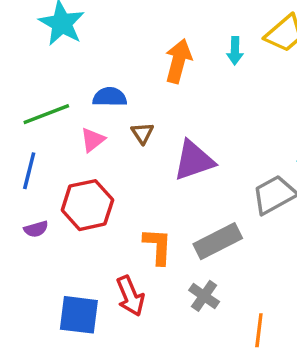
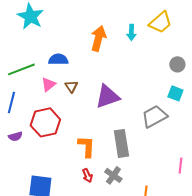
brown triangle: (142, 133) -> (71, 86), moved
gray rectangle: (218, 241) -> (121, 143), turned -72
red arrow: (130, 296) -> (87, 175), moved, size x0.6

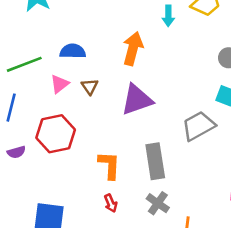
orange arrow: (98, 38) -> (133, 49), moved
gray cross: (113, 175) -> (158, 203), moved

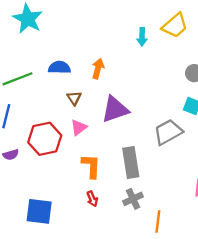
orange arrow: (133, 49) -> (98, 69), moved, size x0.7
pink triangle: (60, 84) -> (79, 127), moved
gray cross: (158, 203) -> (133, 199), turned 30

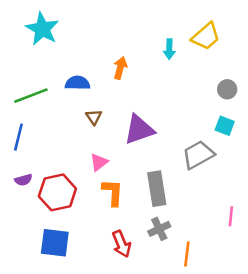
orange arrow: (98, 69) -> (120, 68), moved
pink triangle: (79, 127) -> (99, 162), moved
red hexagon: (45, 139) -> (57, 192), moved
red arrow: (92, 199) -> (122, 244), moved, size x1.5

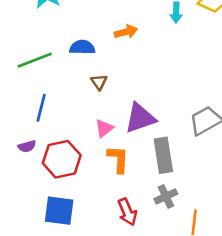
orange arrow: (120, 68) -> (126, 32), turned 60
purple triangle: (139, 130) -> (140, 118), moved
blue line: (18, 137) -> (41, 108), moved

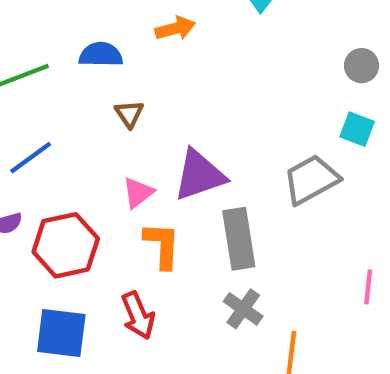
blue line: (41, 108) -> (31, 158), turned 40
gray cross: (166, 196) -> (243, 309), turned -30
red arrow: (127, 212) -> (138, 315), moved

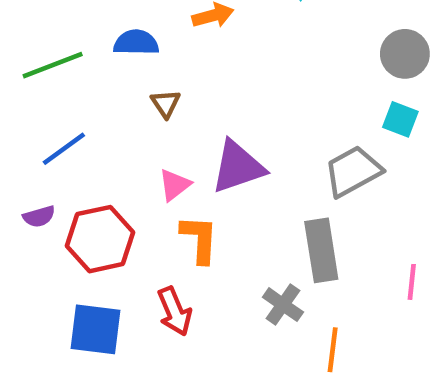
gray circle: (362, 66) -> (405, 54), size x1.4
gray rectangle: (239, 239) -> (321, 250), moved

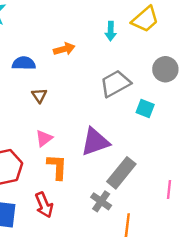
cyan square: (400, 119) -> (145, 109), moved
purple triangle: (238, 167) -> (95, 142), moved
gray trapezoid: (353, 171) -> (115, 84), moved
gray rectangle: (321, 250) -> (121, 173), turned 48

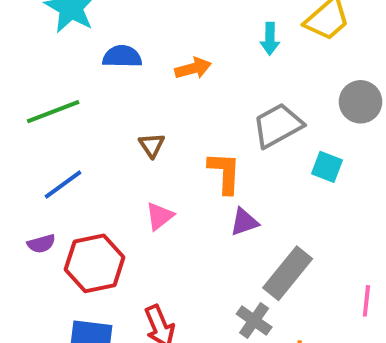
blue semicircle: (24, 63) -> (122, 56), moved
purple triangle: (95, 142) -> (244, 222), size x0.6
orange L-shape: (57, 167) -> (225, 173), moved

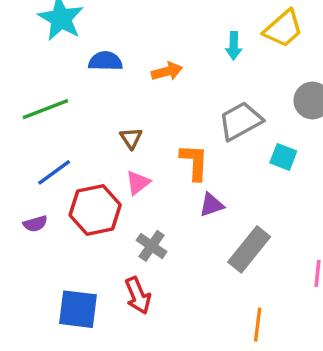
pink triangle: (160, 216) -> (138, 183), moved
red hexagon: (95, 263) -> (95, 210), moved
gray cross: (254, 321) -> (152, 246), moved

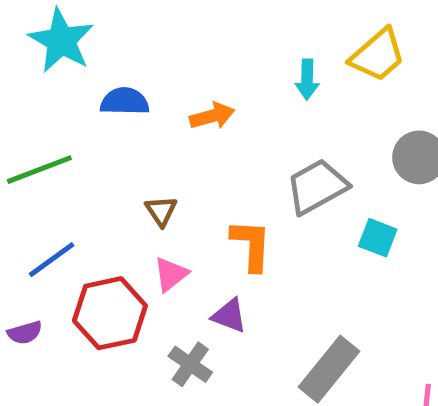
purple triangle: (211, 205) -> (229, 316), moved, turned 40

